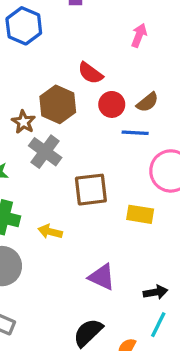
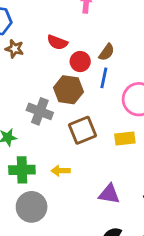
brown hexagon: (58, 104) -> (68, 90), moved
brown star: (23, 122) -> (15, 49), moved
blue line: (135, 133) -> (104, 78), turned -66

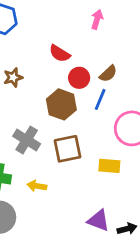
brown star: (15, 49) -> (13, 77), moved, turned 30
gray cross: (40, 111) -> (27, 140), moved
purple triangle: (109, 194) -> (99, 220), moved

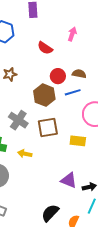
red semicircle: (60, 53) -> (45, 48), moved
brown semicircle: (108, 74) -> (79, 74), turned -128
blue line: (100, 99) -> (73, 92), turned 49

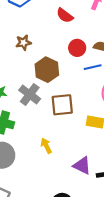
brown hexagon: (44, 95) -> (47, 70), moved
yellow arrow: (25, 154) -> (46, 146), moved, turned 48

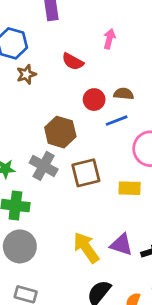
brown star: (23, 43) -> (26, 74), moved
yellow arrow: (46, 146) -> (86, 248), moved, size x1.6

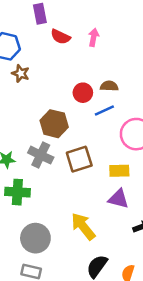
red semicircle: (73, 62) -> (60, 37), moved
brown star: (26, 74) -> (21, 73), turned -30
purple triangle: (121, 245) -> (118, 199), moved
gray circle: (20, 246) -> (35, 238), moved

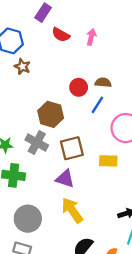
purple rectangle: (40, 14) -> (43, 13), turned 42
blue line: (104, 111) -> (97, 105), turned -36
purple triangle: (118, 199) -> (65, 179), moved

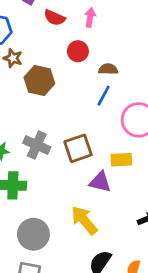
red circle: (79, 87) -> (78, 51), moved
brown hexagon: (51, 114) -> (39, 81), moved
purple triangle: (65, 179) -> (100, 182), moved

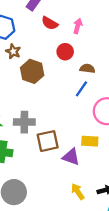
gray cross: (37, 145) -> (24, 122), turned -30
brown square: (78, 148) -> (48, 141), moved
yellow arrow: (84, 220) -> (78, 192), moved, size x0.7

